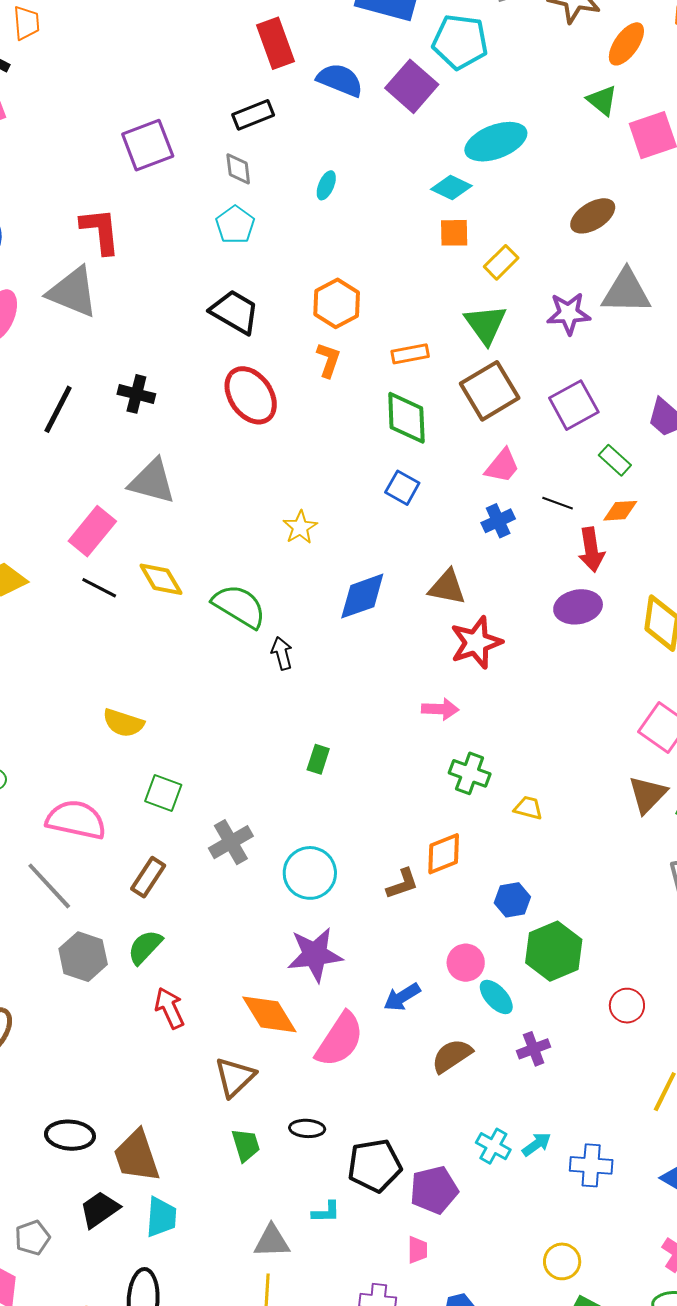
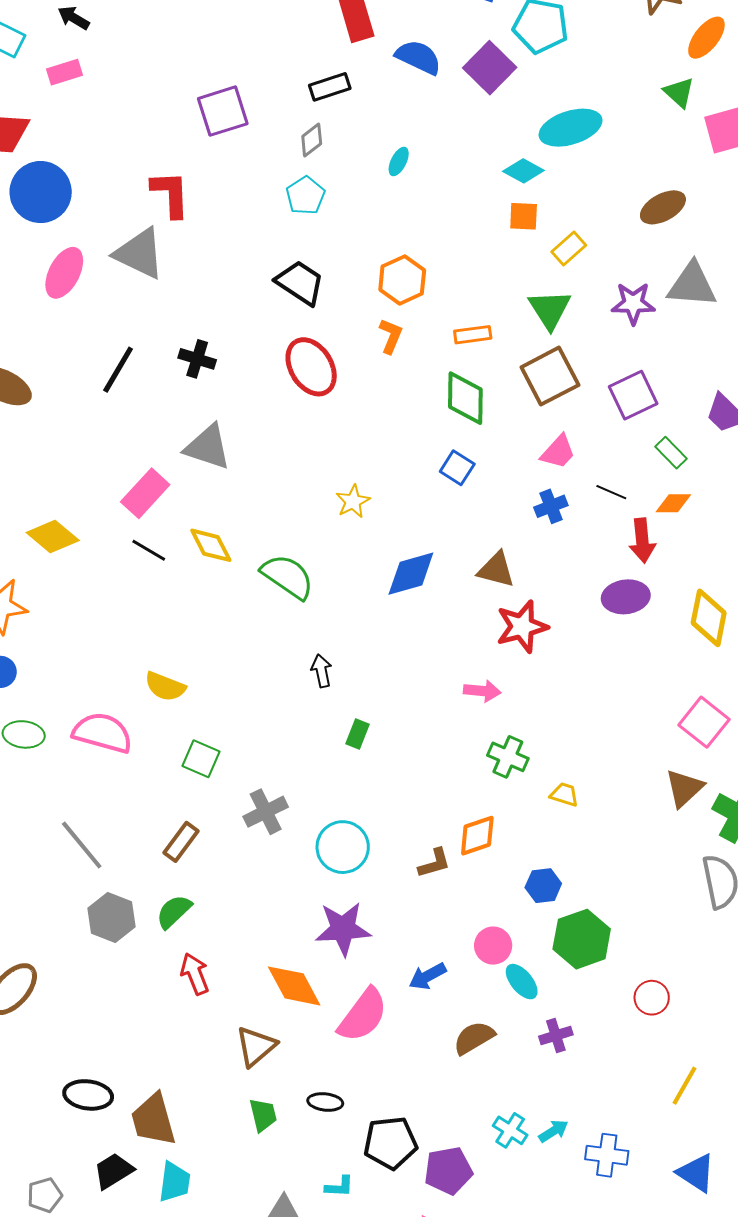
gray diamond: (238, 169) -> (312, 140), turned 56
black arrow: (282, 653) -> (322, 671), moved
pink semicircle: (76, 820) -> (103, 733), moved

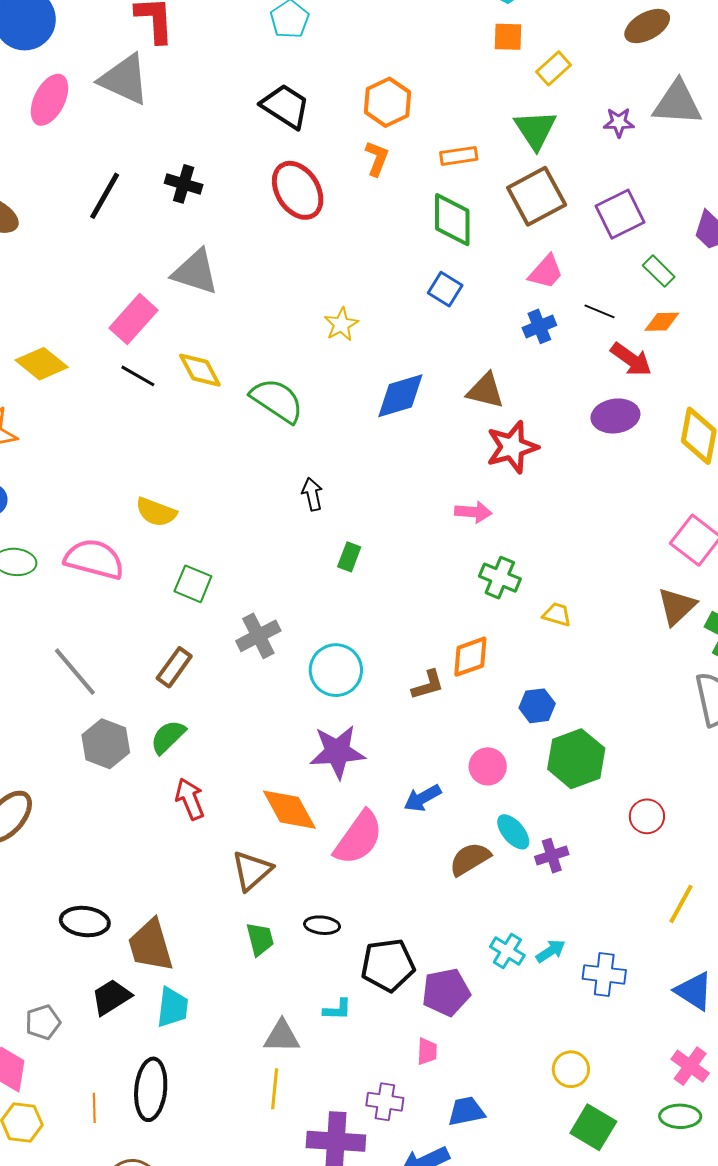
purple star: (633, 303) -> (619, 122), size x0.7
red arrow: (642, 541) -> (631, 359), turned -48
cyan ellipse: (522, 982) -> (513, 832), moved

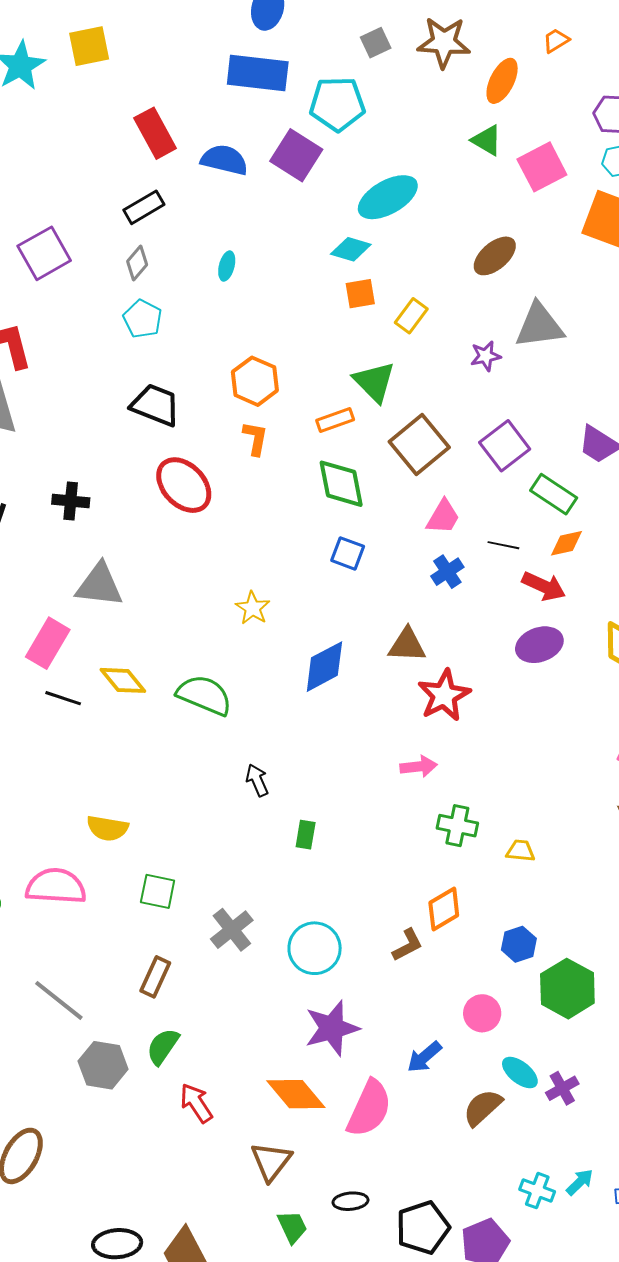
green triangle: (535, 130) -> (374, 382), moved
green rectangle: (659, 271) -> (554, 494), size x1.4

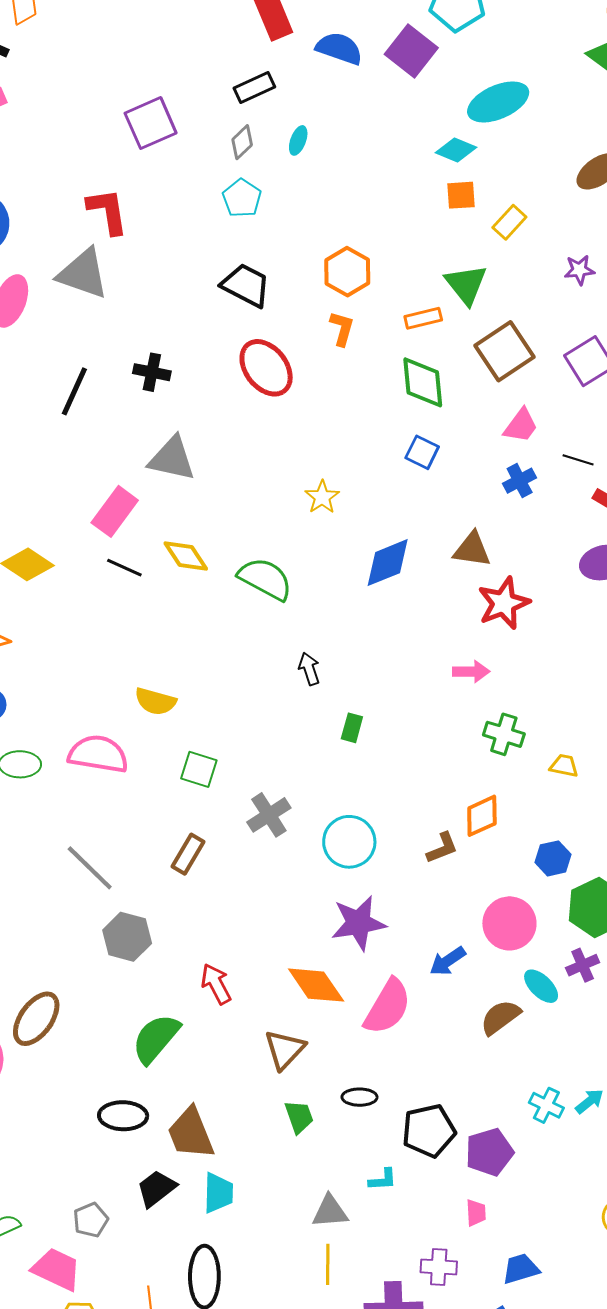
cyan ellipse: (227, 266) -> (298, 140), moved
pink circle: (482, 1013) -> (509, 923), size x1.4
green semicircle: (163, 1046) -> (156, 1038), moved, size x1.4
purple cross: (562, 1088) -> (583, 965), moved

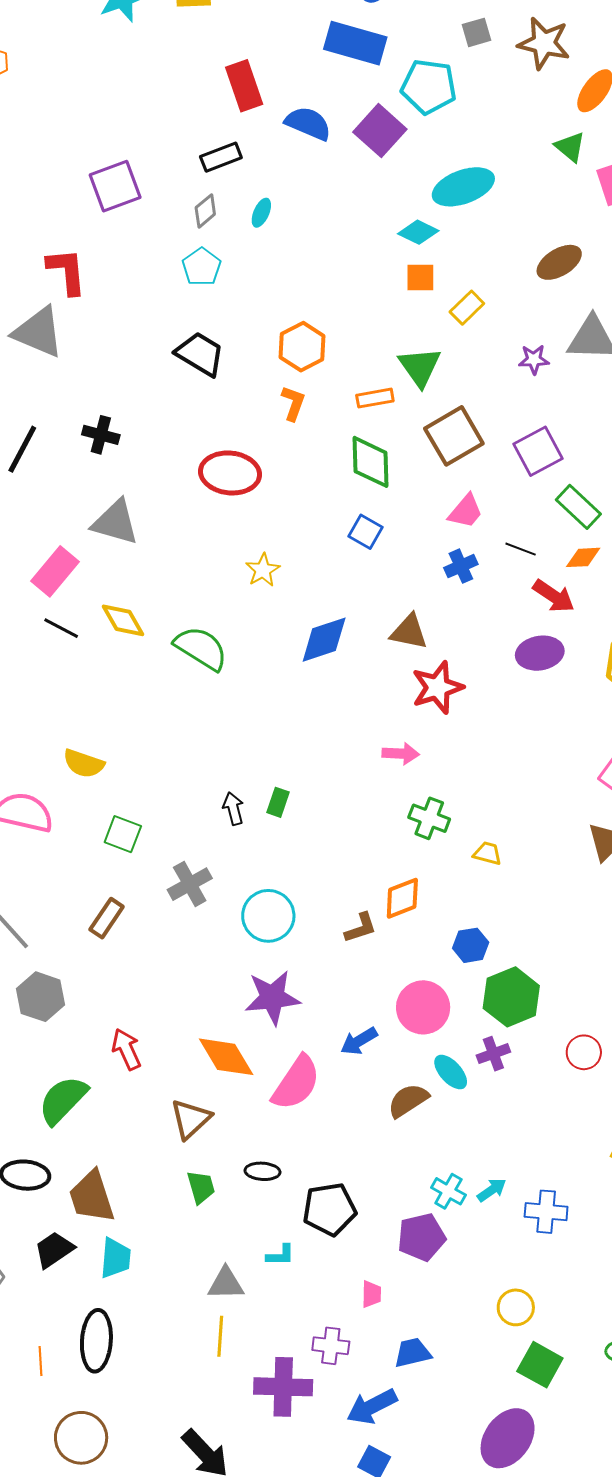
red ellipse: (266, 368) -> (230, 473), moved, turned -50
black arrow: (309, 669) -> (233, 808), moved
purple pentagon: (489, 1152) -> (421, 1237), moved

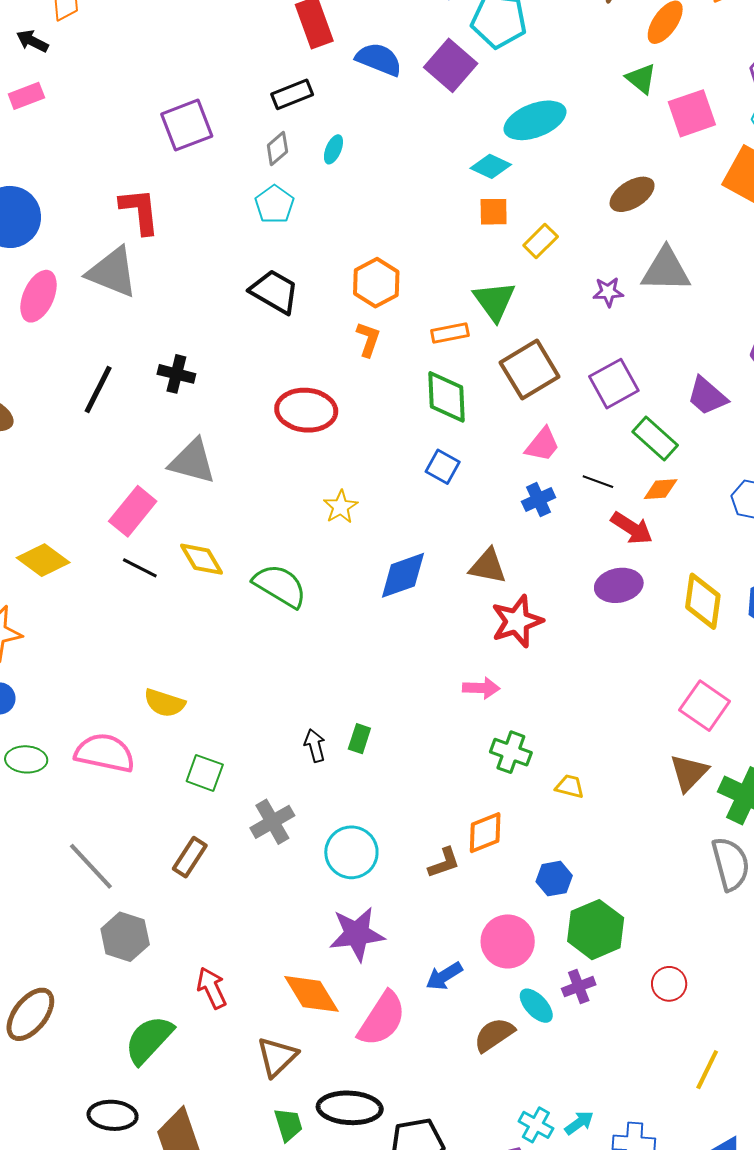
black ellipse: (262, 1171) -> (350, 1108), size x1.8

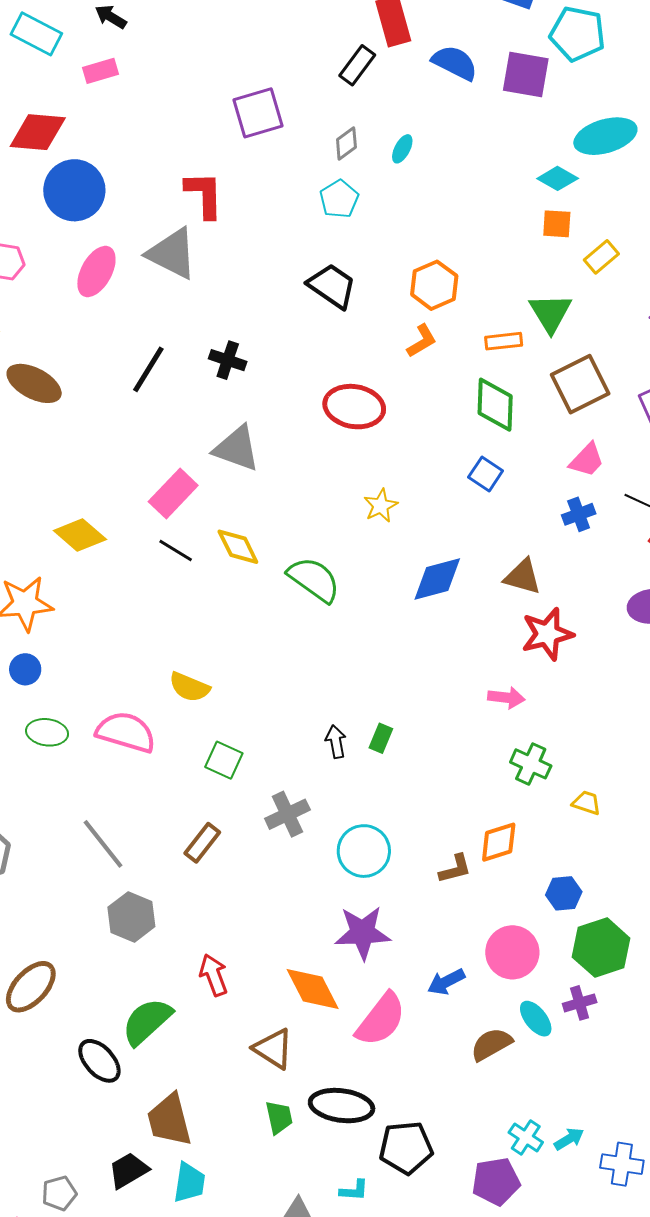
purple square: (451, 65) -> (526, 74), turned -36
black rectangle: (292, 94) -> (357, 65), moved, turned -36
orange L-shape: (368, 339) -> (422, 341), turned 36
brown triangle: (277, 1057) -> (273, 1049), turned -48
black ellipse: (113, 1115) -> (99, 1061), moved, turned 39

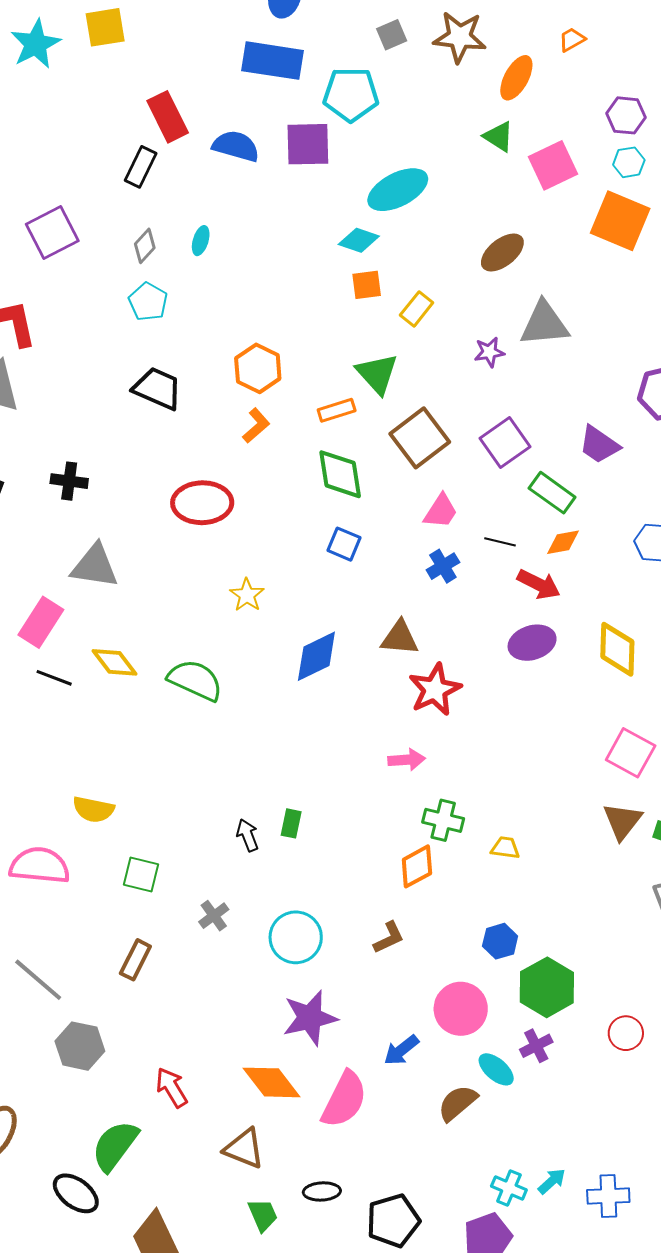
gray cross: (287, 814) -> (214, 916), size x0.7
orange diamond: (499, 842) -> (417, 866), moved
black ellipse: (342, 1106) -> (322, 1191), size x0.6

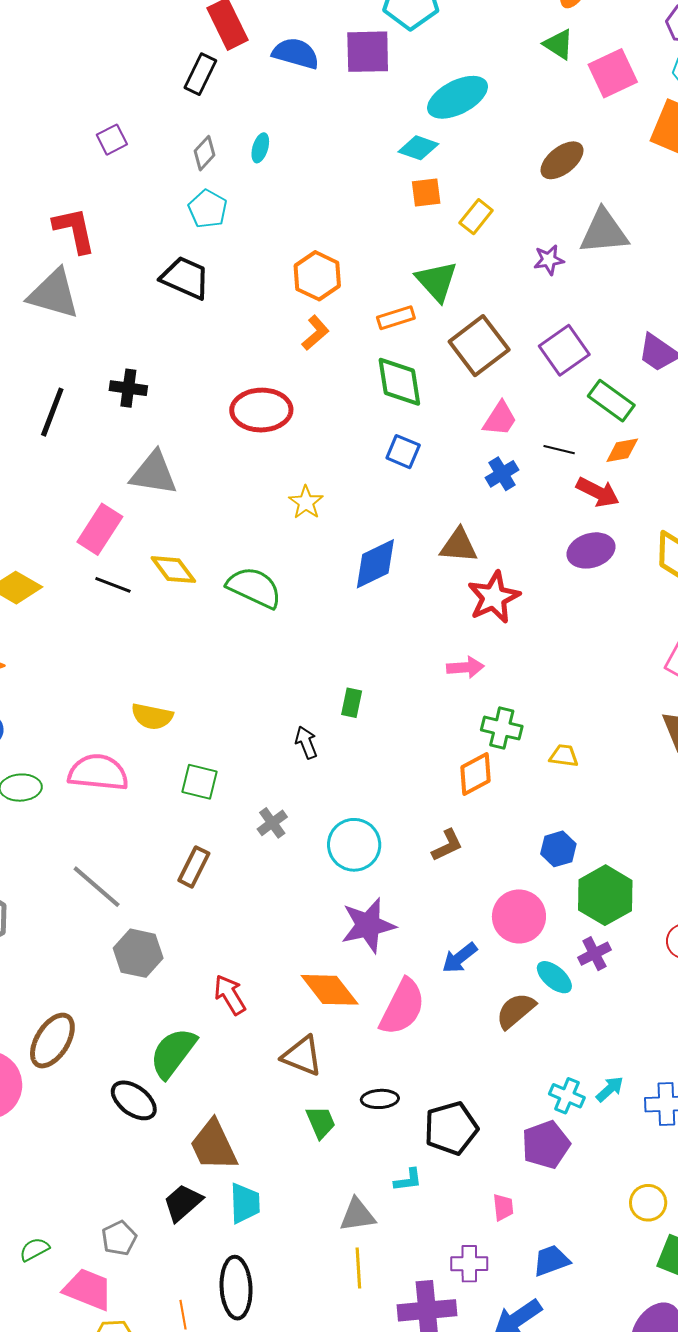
purple square: (52, 233) -> (112, 140), size x0.6
black trapezoid: (158, 388) -> (185, 278), moved
green rectangle: (291, 823) -> (352, 703), moved

